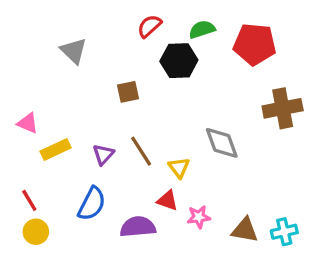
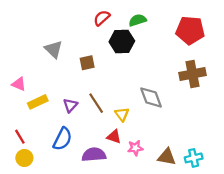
red pentagon: (255, 44) -> (190, 30), moved
gray triangle: (74, 51) -> (54, 49), moved

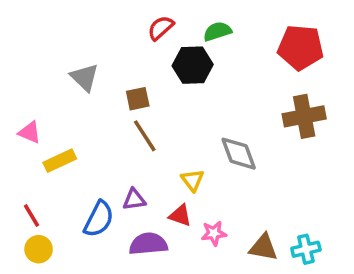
brown line: (96, 103) -> (145, 136), moved
purple triangle: (70, 105) -> (134, 200), moved, turned 40

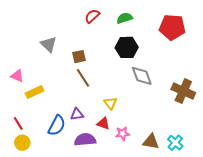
black hexagon: (193, 65) -> (127, 47), moved
brown cross: (304, 116) -> (183, 91), moved, turned 35
gray diamond: (239, 154) -> (142, 76), moved
cyan cross: (306, 249) -> (175, 143), turned -35

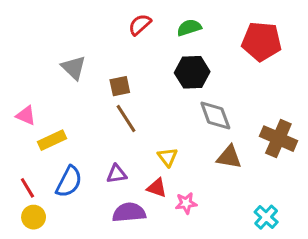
blue semicircle: (57, 125) -> (69, 182), moved
brown triangle: (151, 142) -> (229, 157), moved

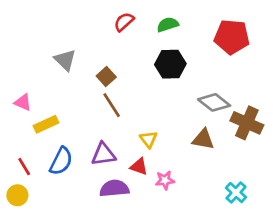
brown square: (120, 86) -> (106, 76), turned -30
gray diamond: (215, 115) -> (214, 102), moved, turned -32
purple triangle: (117, 174) -> (103, 154), size x1.4
yellow circle: (34, 217) -> (17, 195), moved

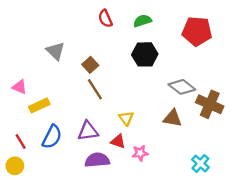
red semicircle: (124, 22) -> (105, 18), turned -72

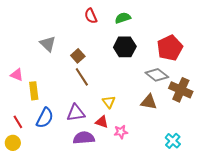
red pentagon: (197, 31) -> (170, 48), moved, turned -30
yellow rectangle: (39, 105) -> (34, 91), turned -72

